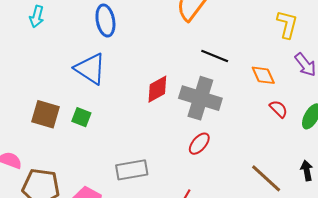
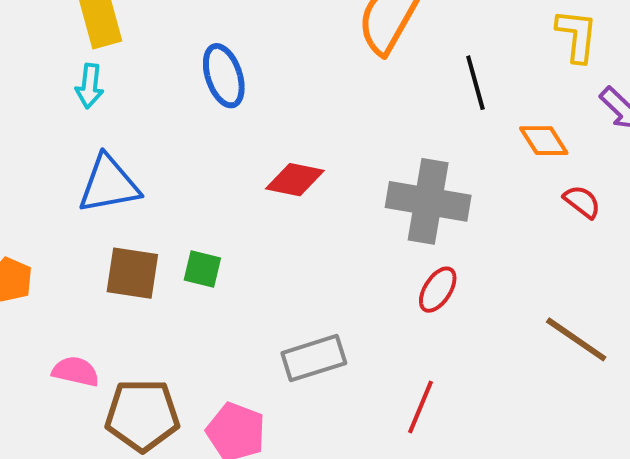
black line: (215, 56) -> (475, 83), moved, turned 60
blue triangle: (90, 69) -> (109, 184), moved, turned -36
red diamond: (157, 89) -> (295, 180), moved, turned 48

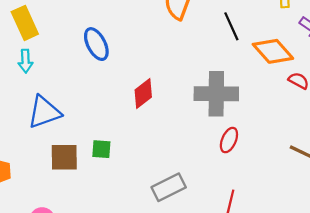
orange diamond: (544, 141) -> (273, 51), size x1.5
red diamond: (295, 180) -> (143, 94), turned -40

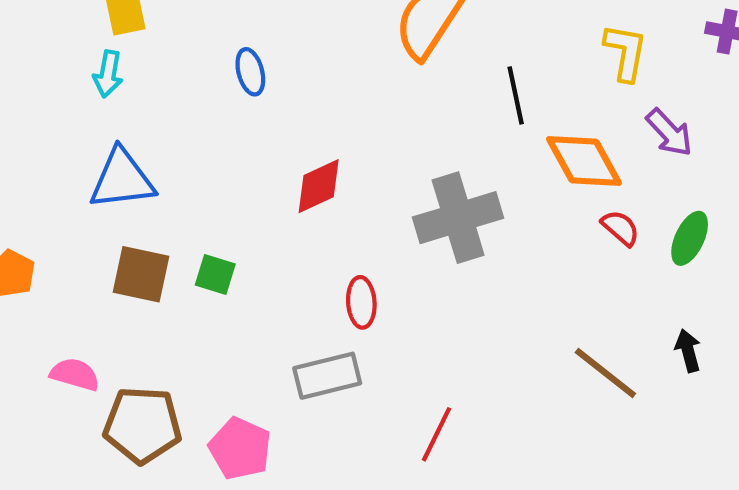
blue ellipse: (96, 44) -> (250, 72), size x0.7
gray cross: (216, 94) -> (458, 218), turned -30
red ellipse: (229, 140) -> (361, 302), moved, turned -40

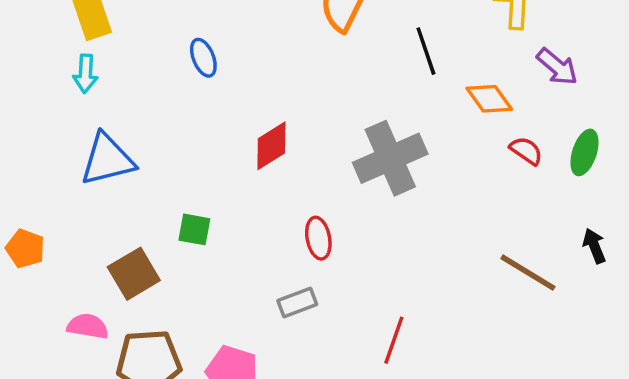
orange diamond: (584, 161) -> (489, 99), size x0.7
brown square: (141, 274) -> (134, 274), moved, turned -36
gray rectangle: (327, 376) -> (297, 302), size x0.7

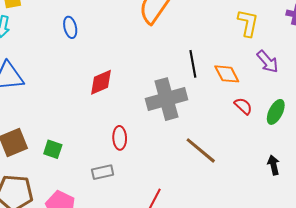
black line: (426, 51) -> (193, 64), moved
green square: (194, 229) -> (53, 149), moved
brown line: (528, 273) -> (201, 150), moved

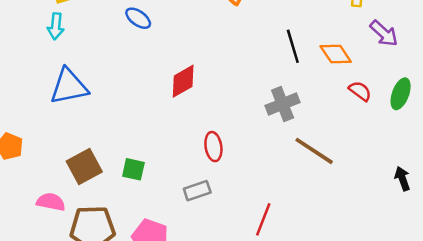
blue ellipse: (70, 27) -> (138, 18), turned -35
gray cross: (166, 99) -> (283, 104), moved, size x0.7
black arrow: (274, 165) -> (402, 179), moved

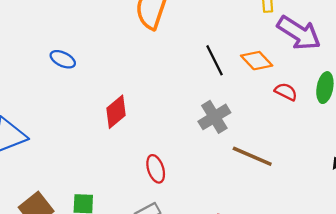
purple arrow: (384, 33) -> (299, 33), size x1.5

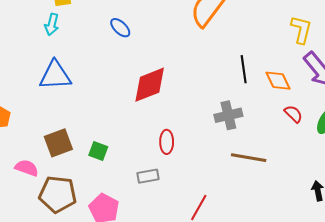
red diamond: (116, 112) -> (150, 85), size x1.4
brown line: (252, 156) -> (249, 158), turned -32

